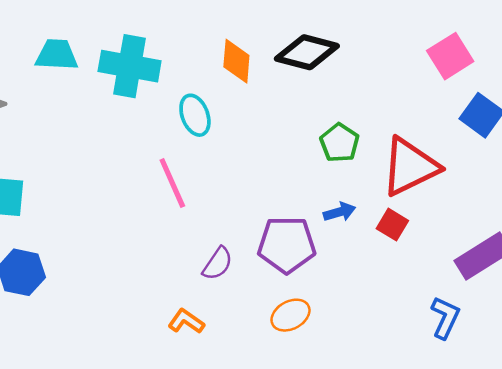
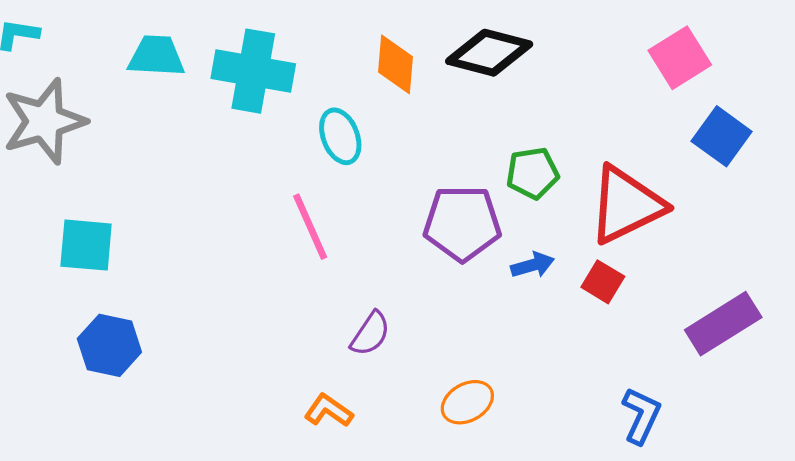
green pentagon: (340, 143) -> (533, 173), turned 30
purple pentagon: (287, 245) -> (462, 223), moved
blue L-shape: (445, 318) -> (641, 416), moved

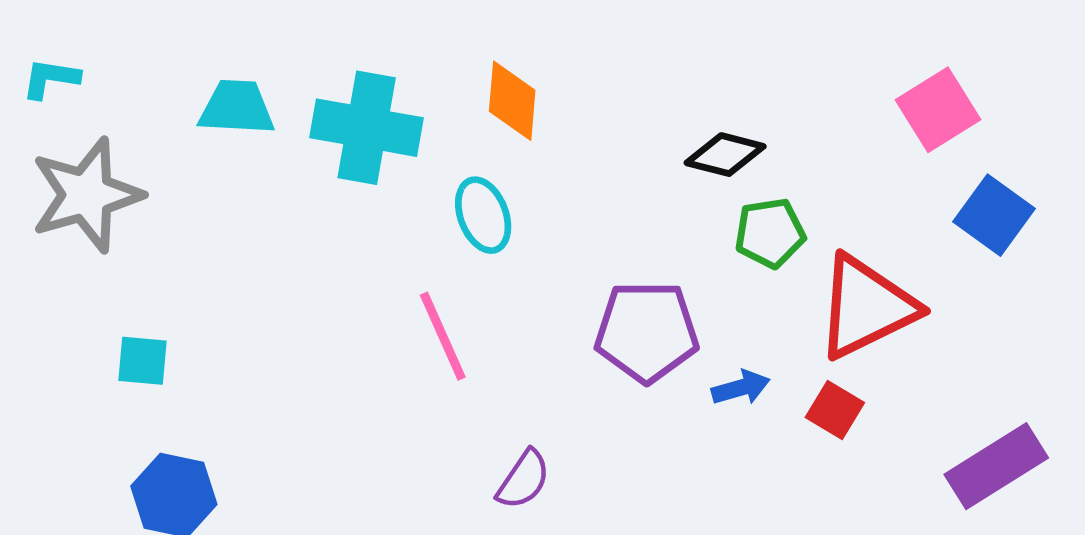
black diamond: (489, 53) -> (725, 155), moved, size x0.7
orange diamond: (395, 64) -> (512, 101), moved
green pentagon: (533, 173) -> (770, 233), moved
cyan square: (86, 245) -> (142, 361), size x0.7

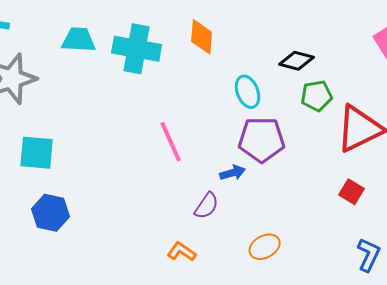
cyan ellipse: (483, 215) -> (248, 92), moved
cyan square: (142, 361) -> (37, 153), size x1.5
blue arrow: (741, 388) -> (233, 173), moved
red square: (835, 410) -> (352, 192), moved

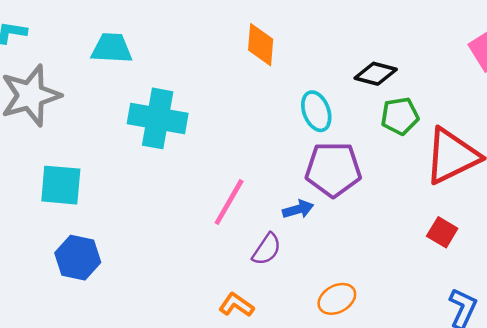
cyan cross: (137, 49) -> (158, 118), moved
pink line: (171, 142) -> (229, 202), moved, turned 54

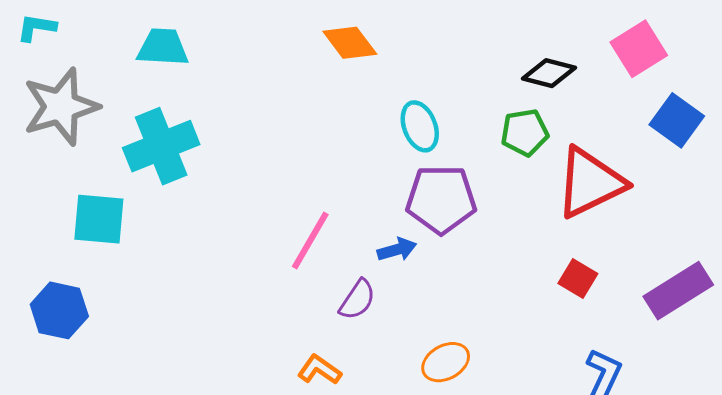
orange diamond: (261, 45) -> (350, 43), turned -42
black diamond: (376, 74) -> (549, 73), moved
cyan cross: (158, 118) -> (161, 146), moved, turned -32
blue hexagon: (78, 258) -> (59, 310), moved

